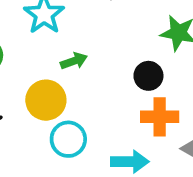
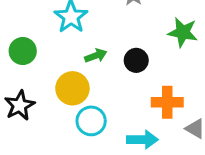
black circle: (148, 76) -> (136, 60), moved

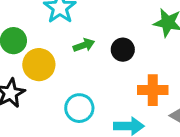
yellow circle: (72, 88) -> (39, 65), moved

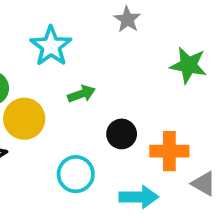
black circle: (123, 50) -> (122, 134), moved

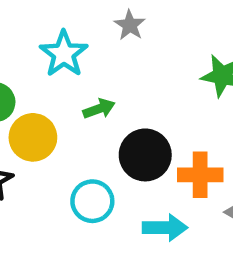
gray star: (127, 19) -> (130, 25), moved
black circle: (122, 134) -> (145, 155), size x1.5

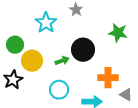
green arrow: (99, 109) -> (62, 61), moved
black circle: (145, 155) -> (83, 50), moved

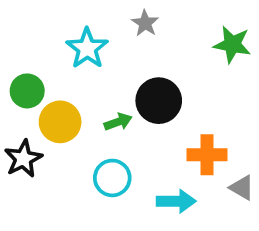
green star: (118, 33) -> (232, 44), moved

